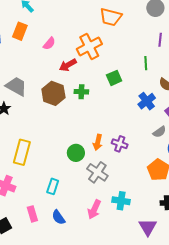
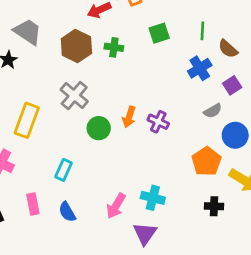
green line: (146, 63) -> (202, 31), moved
gray cross: (97, 172) -> (74, 96), moved
purple triangle: (148, 227) -> (145, 234), moved

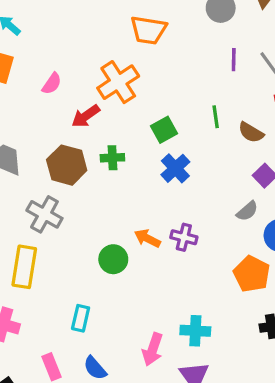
blue cross: (200, 68) -> (175, 168), moved
gray cross: (74, 96) -> (44, 214), moved
orange arrow: (129, 117) -> (147, 238), turned 110

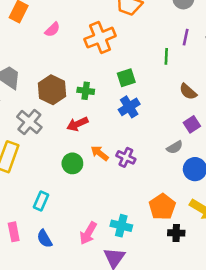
red arrow: (86, 116) -> (77, 124), moved
green line: (216, 117) -> (166, 56), moved
orange pentagon: (252, 274) -> (162, 207), moved

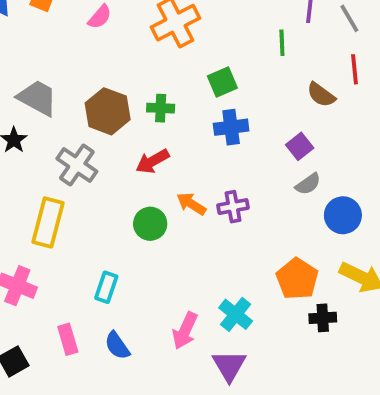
blue cross: (129, 107) -> (231, 127), turned 30
purple square: (192, 124) -> (300, 146), moved
purple cross: (126, 157) -> (233, 207), turned -30
cyan cross: (121, 226) -> (236, 314), turned 30

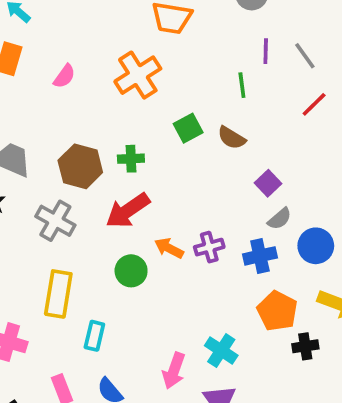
red line: (354, 69) -> (314, 104), turned 56
brown semicircle: (321, 95) -> (232, 138), moved
blue cross: (231, 127) -> (260, 256), moved
red arrow: (152, 161) -> (128, 211), size x1.4
yellow rectangle: (48, 222) -> (58, 294), moved

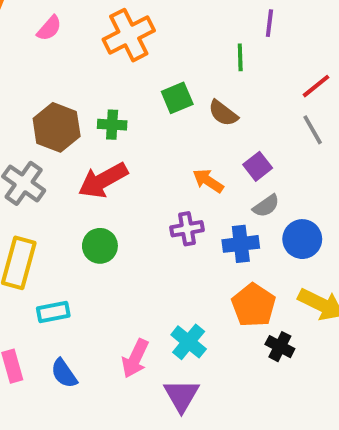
gray line: (305, 56) -> (313, 130), moved
orange arrow: (169, 248) -> (208, 181), moved
cyan rectangle: (94, 336) -> (53, 312), turned 60
black cross: (305, 346) -> (280, 347), turned 30

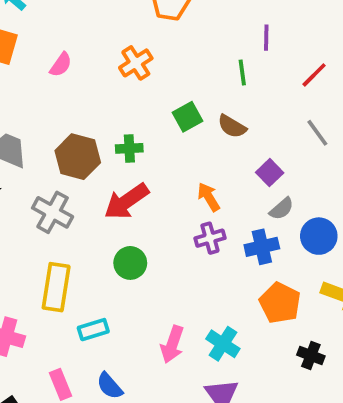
orange cross: (129, 35) -> (136, 63), size x0.7
red line: (316, 86) -> (314, 75), moved
orange arrow: (208, 181) -> (209, 197), moved, turned 32
black cross: (280, 347) -> (311, 356), moved
pink arrow: (135, 358) -> (172, 344), moved

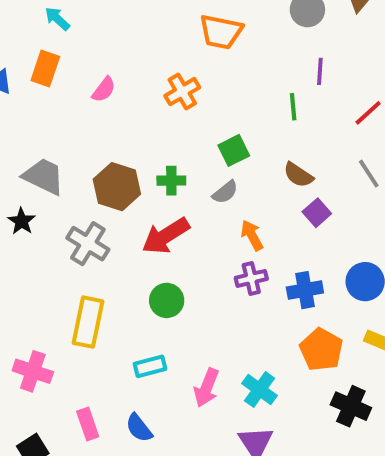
brown semicircle: (232, 126) -> (298, 175), moved
gray semicircle: (282, 209) -> (225, 192), moved
cyan rectangle: (93, 330) -> (150, 366), moved
black cross: (311, 356) -> (351, 406), size x1.4

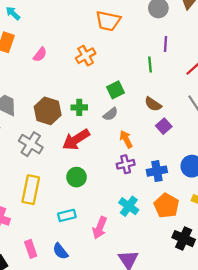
cyan cross: (260, 389) -> (129, 206), moved

